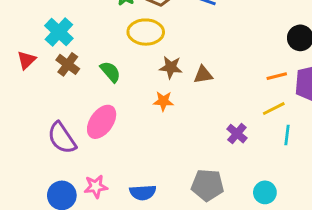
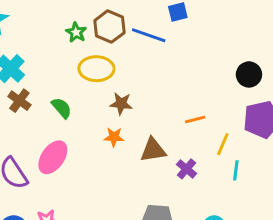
brown triangle: (203, 75) -> (153, 150), moved, size x1.4
orange line: (277, 76) -> (195, 120), moved
yellow line: (274, 109) -> (223, 144), turned -40

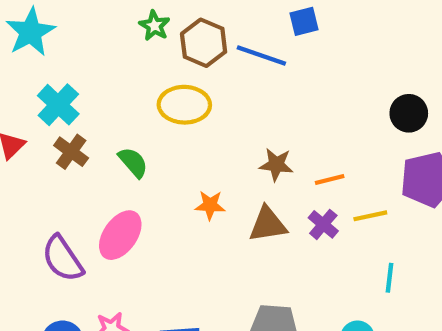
green star: (76, 32) -> (154, 26), moved
brown star: (121, 104) -> (276, 165), moved
yellow line: (223, 144) -> (370, 216), turned 55
purple cross: (186, 169) -> (323, 224), moved
cyan line: (236, 170) -> (390, 278), moved

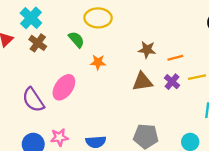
green semicircle: (133, 162) -> (76, 40), moved
orange star: (210, 205) -> (98, 62), moved

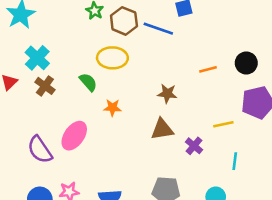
orange line: (175, 58) -> (208, 69), moved
purple cross: (172, 82) -> (194, 146), moved

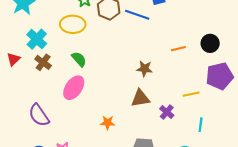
yellow ellipse: (112, 58) -> (73, 24), moved
orange star: (112, 108) -> (108, 123), moved
pink ellipse: (74, 136) -> (74, 88), moved

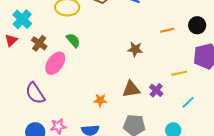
cyan cross: (37, 39) -> (22, 19), moved
pink ellipse: (74, 88) -> (55, 63), moved
brown triangle: (140, 98) -> (131, 89), moved
cyan line: (201, 125) -> (188, 102), turned 40

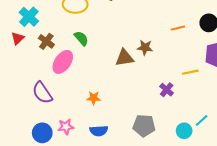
brown triangle: (131, 89) -> (124, 58), moved
orange star: (100, 100) -> (94, 98), moved
cyan line: (188, 102) -> (202, 121), moved

